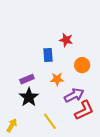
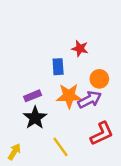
orange star: (57, 79) -> (69, 96), size x1.5
purple arrow: (74, 95) -> (90, 100), moved

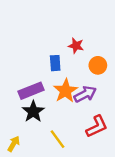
orange circle: (99, 79) -> (98, 65), moved
purple rectangle: (33, 96) -> (31, 91), size x1.5
orange star: (69, 96) -> (66, 91), turned -30

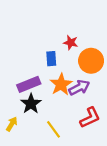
orange circle: (98, 65) -> (91, 61), size x1.5
yellow arrow: (14, 144) -> (12, 124), moved

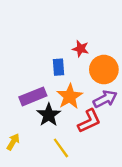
purple arrow: (79, 88) -> (105, 99), moved
black star: (31, 104) -> (49, 115), moved
red L-shape: (90, 118) -> (89, 121), moved

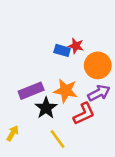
blue rectangle: (59, 67) -> (62, 50), moved, turned -70
orange star: (70, 96) -> (66, 91), turned -30

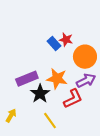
blue rectangle: (62, 50) -> (54, 44), turned 32

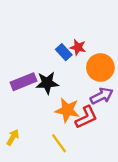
purple rectangle: (27, 79) -> (23, 82), moved
orange star: (57, 79) -> (67, 110), moved
black star: (40, 94) -> (47, 83), moved, turned 30

